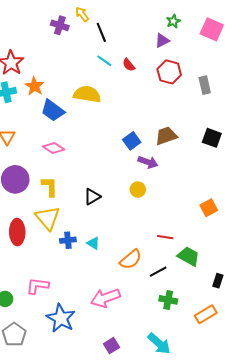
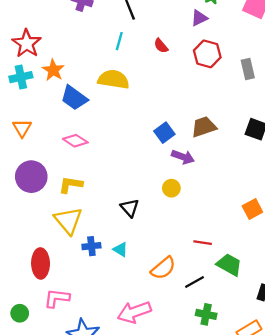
cyan line: (104, 61) -> (119, 41), moved, turned 70
yellow L-shape: (50, 186) -> (71, 185), turned -80
black triangle: (92, 197) -> (130, 208), moved, turned -42
red ellipse: (17, 232) -> (41, 263), moved

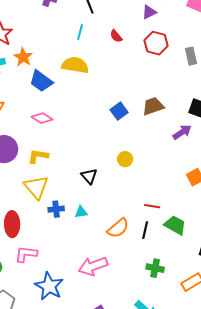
purple arrow: (183, 157) -> (182, 132), moved, turned -54
cyan triangle: (120, 250) -> (81, 212), turned -40
black line: (195, 282) -> (145, 230), moved, turned -48

